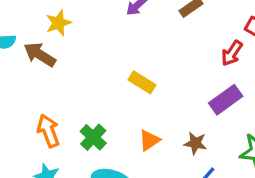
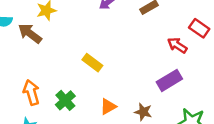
red arrow: (232, 53) -> (177, 45), turned 84
yellow rectangle: (142, 82) -> (92, 63), moved

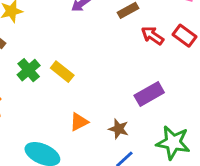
red arrow: (177, 45) -> (152, 36), moved
green cross: (65, 100) -> (29, 70), moved

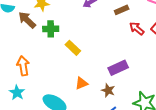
green cross: (29, 70) -> (51, 29), moved, turned 35
purple rectangle: (149, 94) -> (118, 68), moved

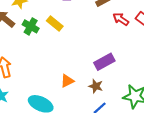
green cross: (51, 29) -> (31, 26), turned 35
yellow rectangle: (73, 48) -> (55, 24), moved

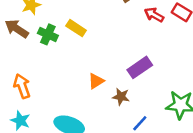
orange triangle: (67, 81) -> (96, 81), moved
brown star: (96, 86) -> (121, 97), moved

